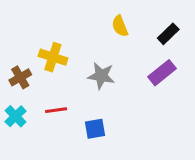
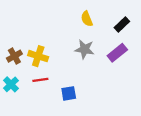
yellow cross: (53, 57) -> (38, 56), moved
gray star: (101, 76) -> (85, 49), moved

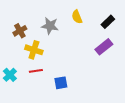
gray star: (85, 49) -> (50, 26), moved
brown cross: (14, 56) -> (20, 31), moved

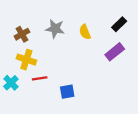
yellow semicircle: (77, 17) -> (85, 32), moved
yellow cross: (34, 50) -> (26, 60), moved

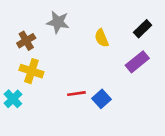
gray star: (55, 29) -> (58, 22), moved
red line: (40, 78) -> (76, 94), moved
blue square: (67, 92) -> (102, 99), moved, turned -32

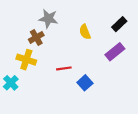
brown cross: (26, 41) -> (36, 37), moved
red line: (76, 94) -> (64, 68), moved

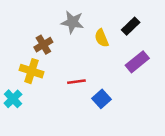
gray star: (48, 19) -> (72, 22), moved
black rectangle: (119, 24) -> (131, 26), moved

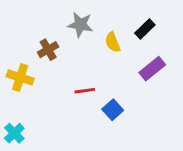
yellow cross: (31, 71) -> (20, 77), moved
cyan cross: (13, 99) -> (14, 133), moved

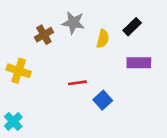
yellow semicircle: (113, 42) -> (103, 39), turned -144
brown cross: (48, 50) -> (44, 35), moved
purple rectangle: (152, 69) -> (139, 63), turned 40

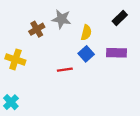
black rectangle: (132, 27) -> (120, 18), moved
blue square: (103, 100) -> (86, 54), moved

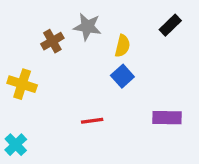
purple rectangle: (116, 53) -> (167, 118), moved
red line: (65, 70) -> (92, 121), moved

